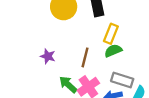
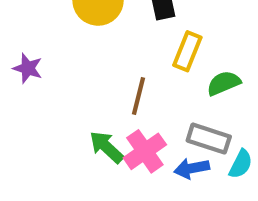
green semicircle: (113, 51) -> (224, 83), moved
purple star: (48, 56) -> (28, 68), moved

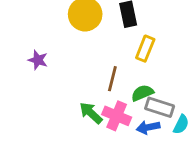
green semicircle: (224, 83) -> (142, 93), moved
pink cross: (145, 151) -> (117, 116), turned -32

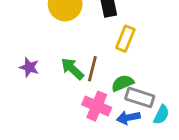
purple star: (38, 60) -> (29, 67), moved
green arrow: (91, 113) -> (72, 69), moved

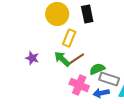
yellow rectangle: (125, 39) -> (69, 38), moved
brown line: (92, 69) -> (76, 59), turned 42

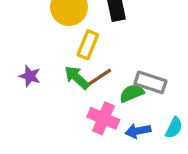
gray rectangle: (109, 79) -> (150, 82), moved

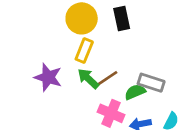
yellow rectangle: (88, 45) -> (84, 51), moved
purple star: (30, 76) -> (48, 77), size x1.5

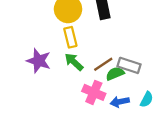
yellow rectangle: (84, 51) -> (70, 37), turned -36
brown line: (107, 79) -> (103, 64), moved

